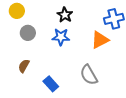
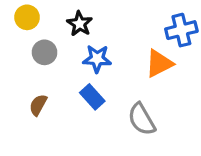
black star: (65, 15) -> (80, 24), moved
blue rectangle: (51, 84) -> (92, 97), moved

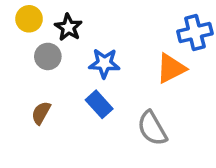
black star: (80, 24) -> (68, 27), moved

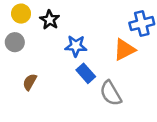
gray circle: (48, 56) -> (15, 42), moved
blue rectangle: (99, 104) -> (86, 73), moved

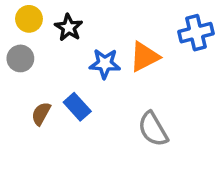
orange triangle: (124, 50) -> (144, 57), moved
blue rectangle: (86, 73) -> (77, 107), moved

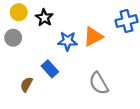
brown semicircle: (41, 114) -> (26, 84), moved

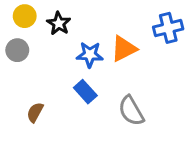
blue rectangle: (50, 69) -> (85, 92), moved

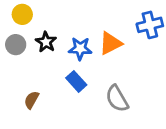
black star: (59, 24) -> (46, 42), moved

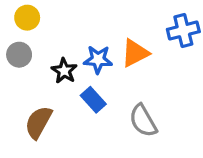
black star: (46, 42) -> (64, 71), moved
brown semicircle: (31, 100) -> (38, 122), size x1.5

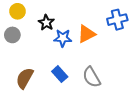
black star: (64, 71) -> (46, 23), moved
blue rectangle: (93, 100) -> (60, 74), moved

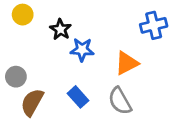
orange triangle: (86, 34) -> (127, 63), moved
gray circle: (12, 35) -> (16, 77), moved

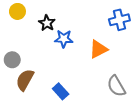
blue rectangle: (78, 97) -> (61, 91), moved
gray semicircle: (120, 101) -> (116, 86), moved

